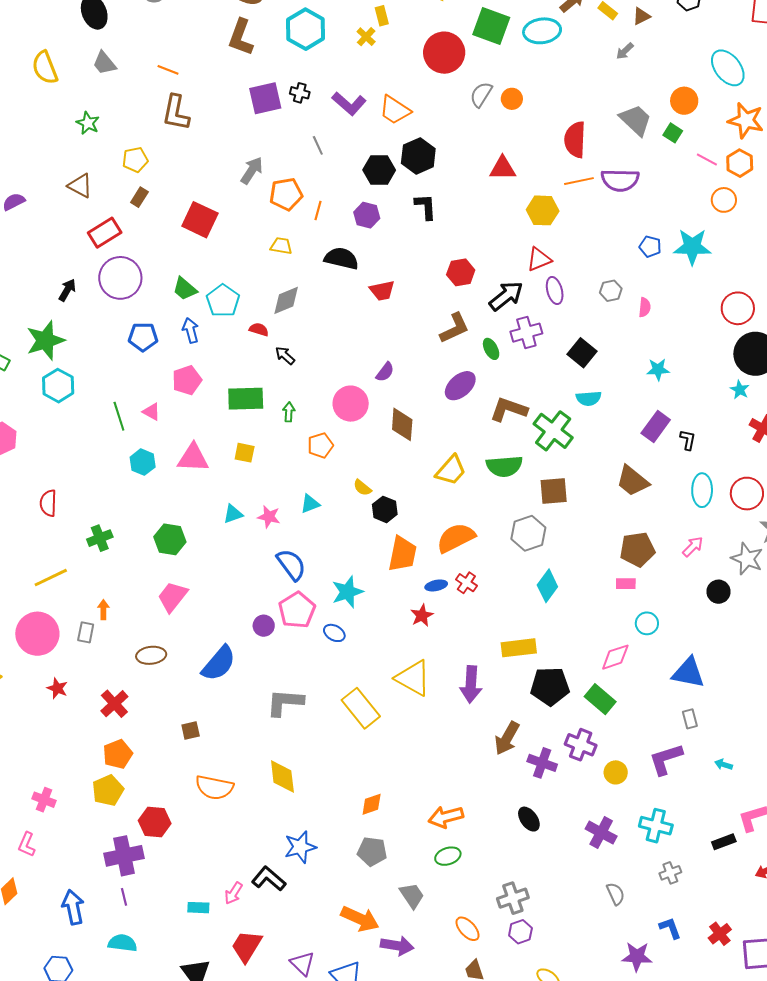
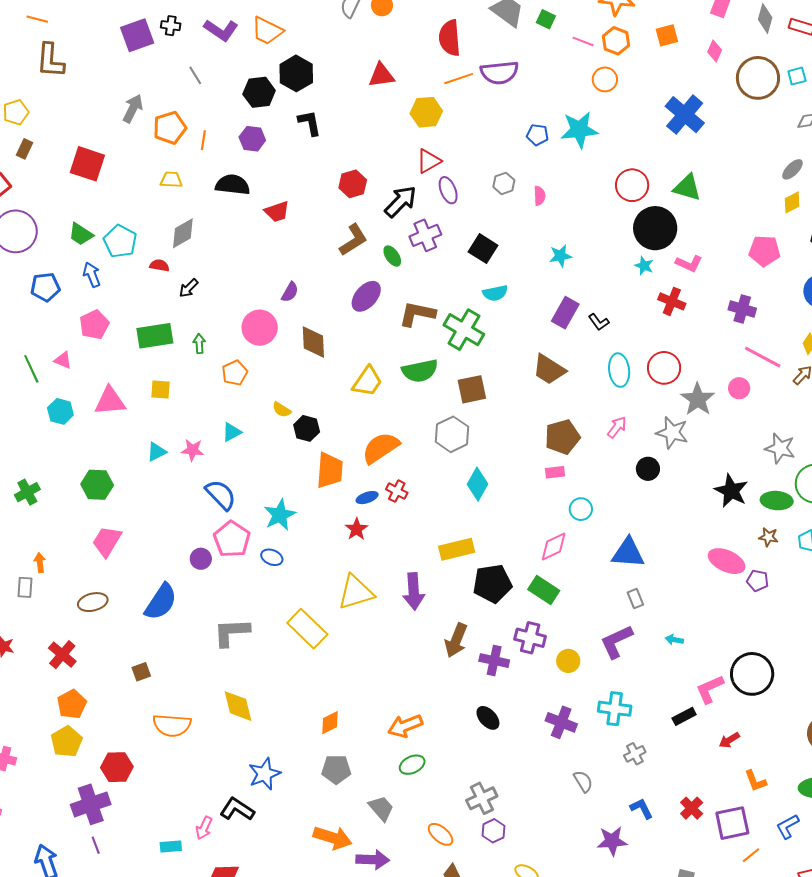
black arrow: (285, 355) -> (189, 288), turned -80
black L-shape: (688, 440) -> (599, 322), turned 140
yellow triangle: (413, 678) -> (356, 592), turned -39

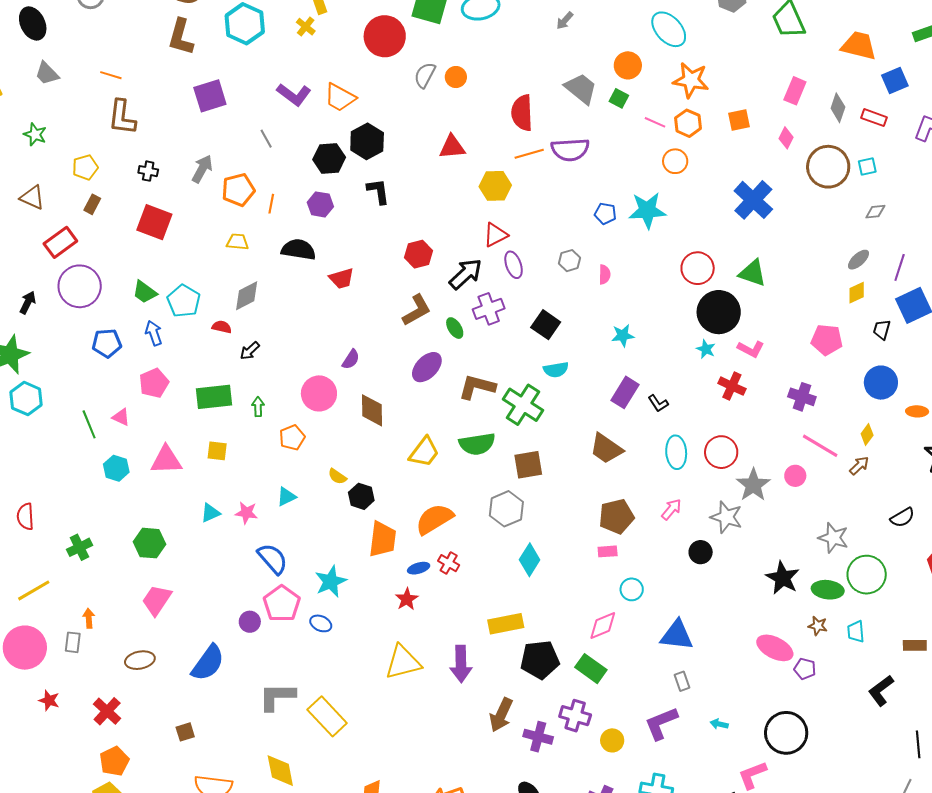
black cross: (171, 26) -> (148, 171), moved
yellow rectangle: (307, 629) -> (327, 716), moved
black circle: (752, 674) -> (786, 733), moved

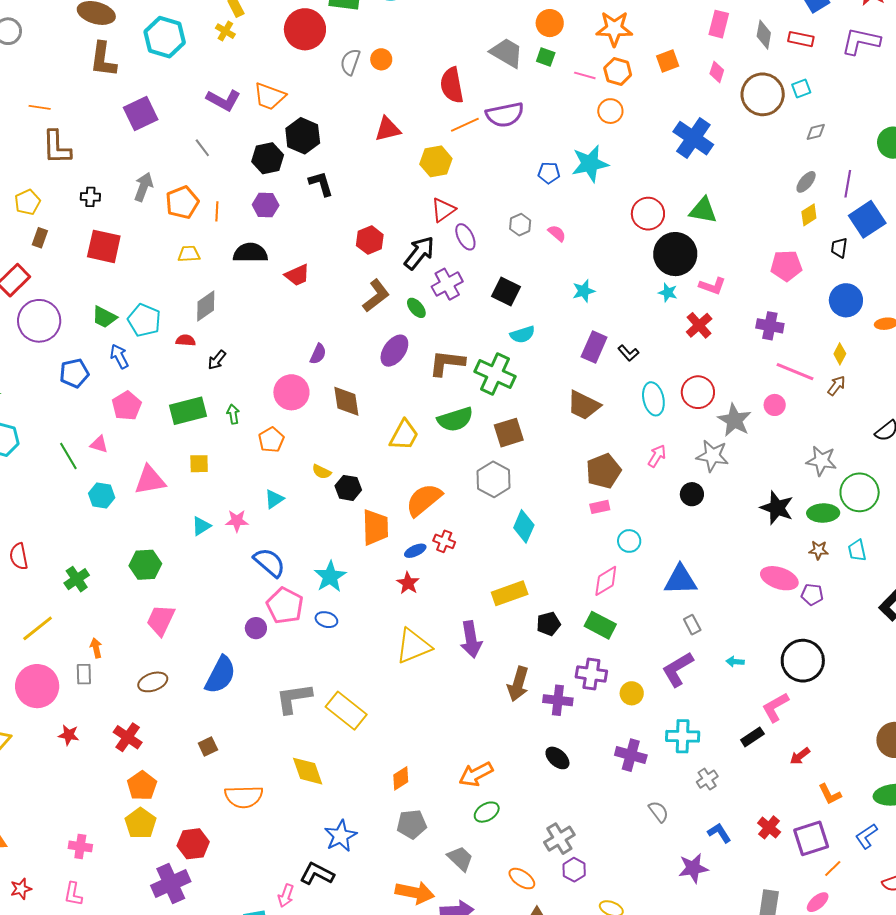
pink semicircle: (605, 274) -> (557, 233), turned -42
red cross: (732, 386) -> (699, 325), turned 32
black pentagon: (540, 660) -> (549, 624), size x0.6

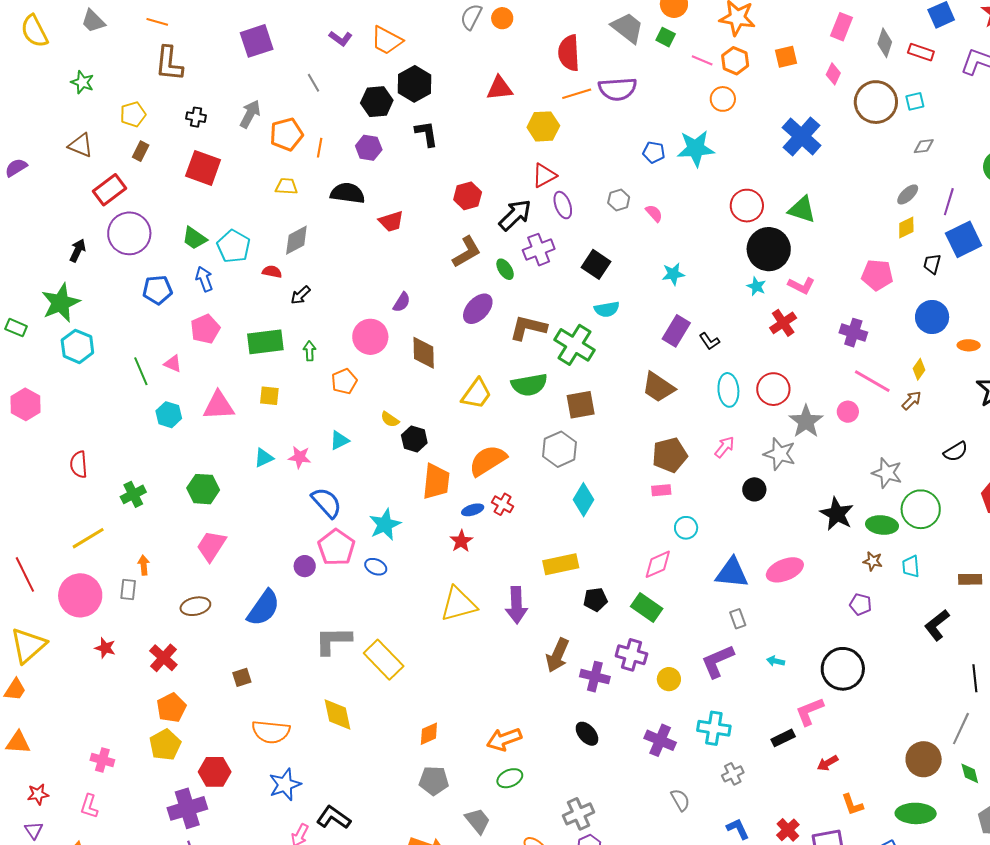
purple L-shape: (224, 100) -> (341, 38), size x0.7
pink ellipse: (779, 578) -> (785, 570), moved, turned -48
blue star: (341, 836) -> (285, 785), moved

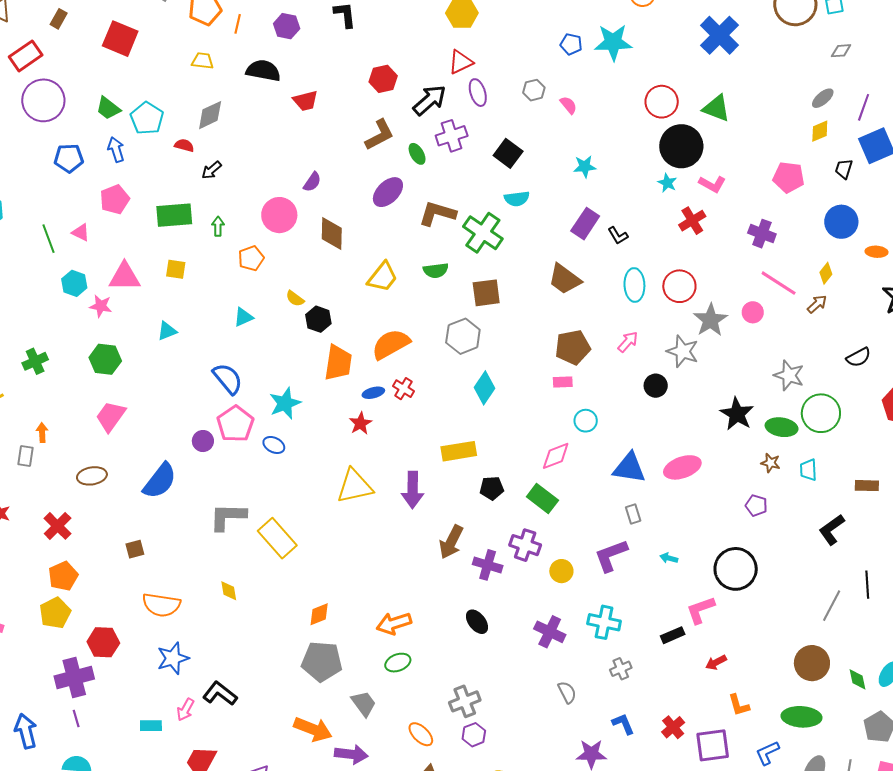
green semicircle: (529, 385) -> (436, 270), size x0.7
pink star: (300, 457) -> (101, 306), moved
yellow diamond: (338, 714) -> (229, 591), size x0.6
gray line: (961, 729) -> (832, 606), moved
gray pentagon: (434, 781) -> (322, 661), size x1.4

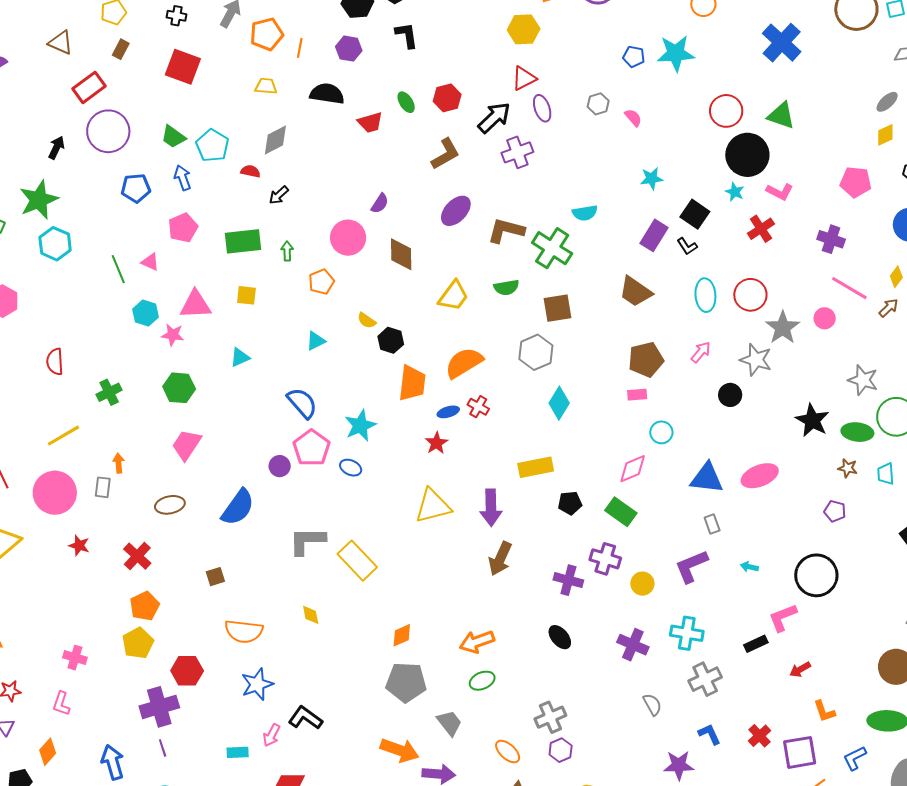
black square: (508, 153) -> (695, 214), moved
green ellipse: (417, 154) -> (406, 102), moved
brown arrow: (451, 542) -> (500, 559), moved
gray cross: (621, 669) -> (705, 679), size x1.5

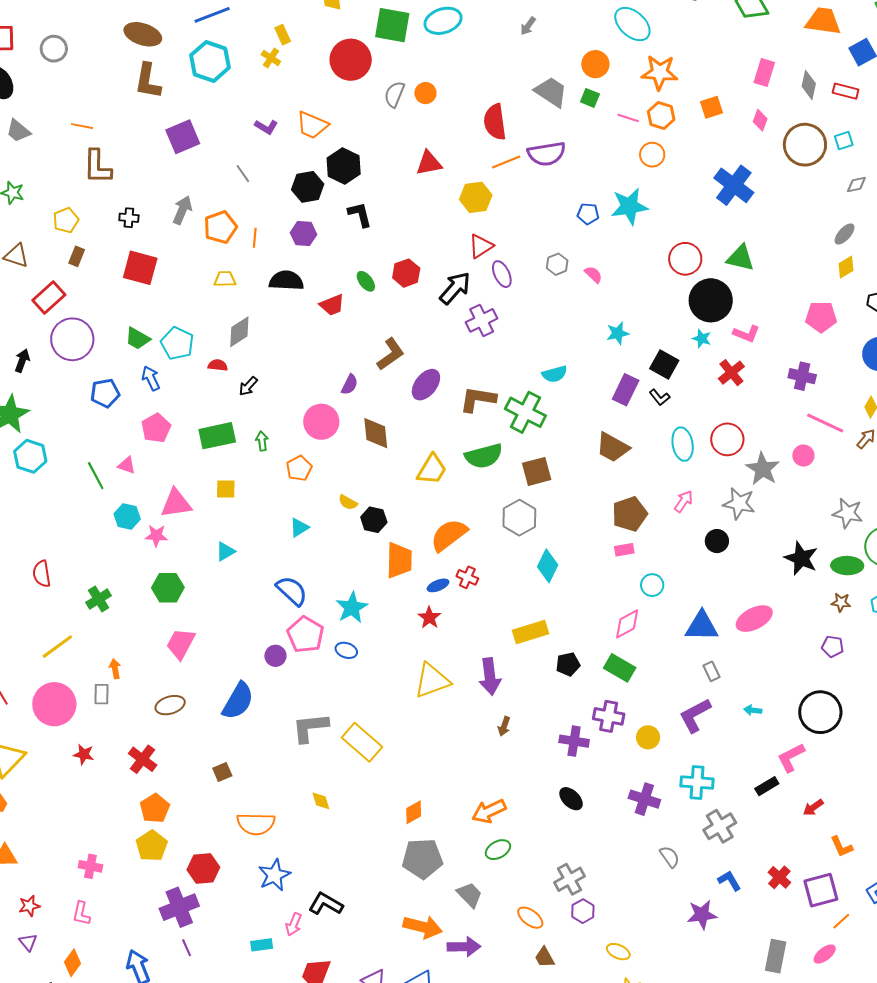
brown L-shape: (445, 154) -> (391, 354), moved
green semicircle: (506, 287) -> (484, 456), size x1.5
brown arrow: (500, 559) -> (504, 726), size x0.6

